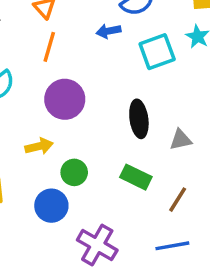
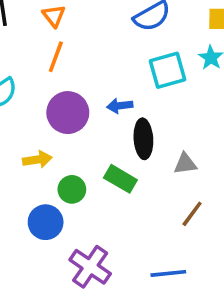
blue arrow: (109, 31) -> (120, 106), moved
green rectangle: (136, 177) -> (120, 179), moved
brown line: (178, 200) -> (192, 214), moved

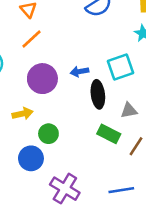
orange line: (56, 57) -> (31, 39), turned 30
cyan square: (168, 70) -> (120, 67), moved
green rectangle: (120, 179) -> (109, 134), moved

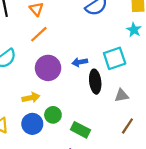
green rectangle: (109, 134) -> (80, 130), moved
blue circle: (31, 158) -> (32, 124), moved

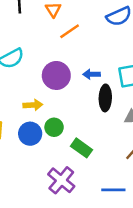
orange line: (39, 34) -> (70, 31), moved

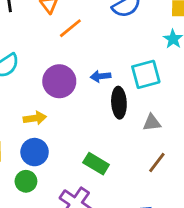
green circle: (54, 127) -> (26, 181), moved

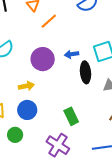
green rectangle: (96, 164) -> (71, 116), turned 36
green circle: (26, 181) -> (15, 135), moved

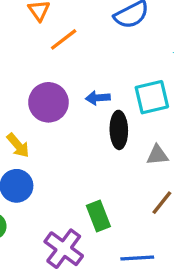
yellow arrow: (26, 86) -> (18, 145), turned 56
green rectangle: (71, 116) -> (98, 216), moved

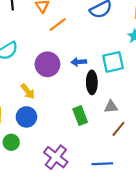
gray triangle: (157, 155) -> (111, 107), moved
green rectangle: (98, 216) -> (80, 116), moved

